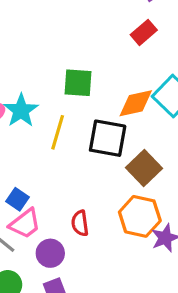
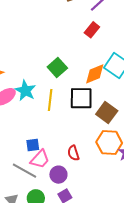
green square: (78, 83) -> (57, 67), turned -36
blue square: (17, 199) -> (33, 145), turned -32

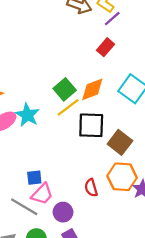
orange diamond: (95, 74) -> (92, 89), moved
yellow line: (50, 100) -> (68, 107), moved, turned 45
red semicircle: (73, 153) -> (91, 188), moved

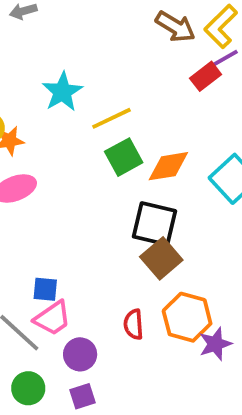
red rectangle: (105, 47) -> (206, 76), moved
yellow line: (68, 107) -> (111, 118), moved
cyan star: (27, 115) -> (62, 92), moved
brown square: (120, 142) -> (161, 258), moved

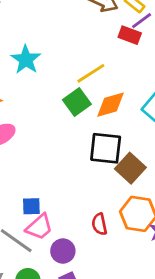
red rectangle: (206, 76) -> (130, 35), turned 65
yellow line: (111, 118) -> (91, 73), moved
brown square: (161, 258) -> (130, 168), moved

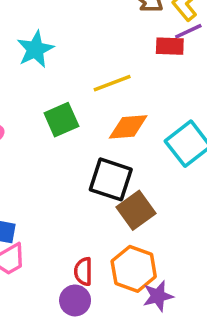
red rectangle: (130, 35) -> (170, 46), turned -30
green square: (77, 102) -> (61, 120), moved
purple circle: (63, 251) -> (75, 300), moved

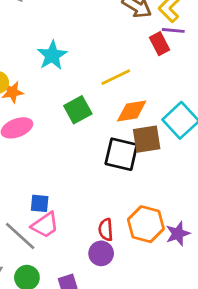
purple line: (188, 31) -> (173, 30), turned 35
red rectangle: (170, 46) -> (159, 44), turned 65
brown square: (136, 210) -> (147, 139), moved, turned 32
purple star: (158, 296) -> (178, 234), moved

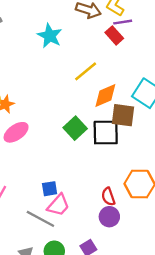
cyan star: (52, 55) -> (50, 36), moved
green square: (78, 110) -> (75, 128), moved
brown square: (147, 139) -> (123, 115), turned 30

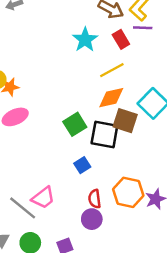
red rectangle: (114, 35) -> (121, 39), moved
cyan star: (50, 36) -> (85, 40), moved
yellow line: (86, 71) -> (112, 70), moved
blue square: (50, 189) -> (82, 165), moved, turned -35

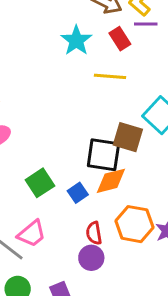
yellow line: (112, 70) -> (110, 76), turned 35
orange diamond: (111, 98) -> (111, 181), moved
green square: (75, 124) -> (40, 183), moved

